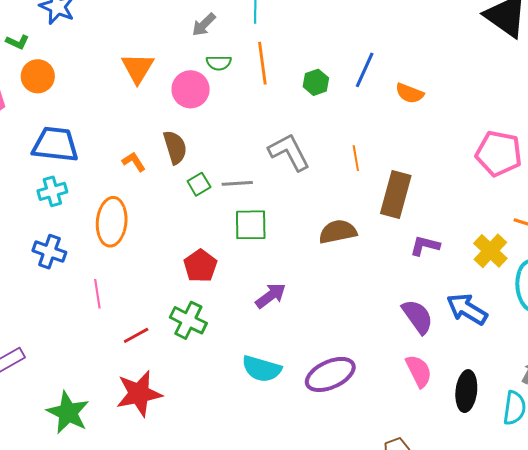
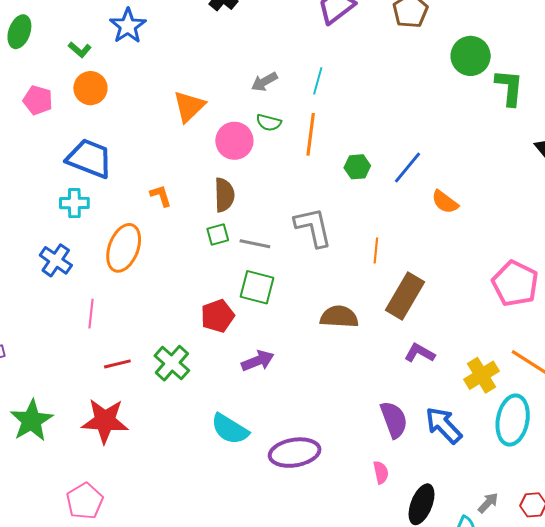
brown semicircle: (175, 147) -> (224, 195), moved
red pentagon: (200, 266) -> (218, 316), moved
pink semicircle: (419, 371) -> (381, 472), size x0.7

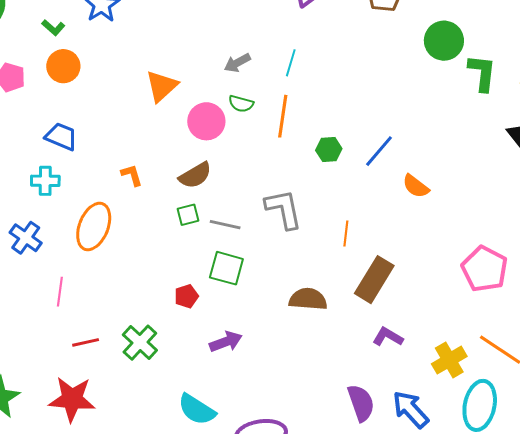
blue trapezoid: (90, 158) -> (61, 136), size x0.7
brown semicircle: (224, 195) -> (195, 175), turned 60
red pentagon: (218, 316) -> (186, 296), size x0.7

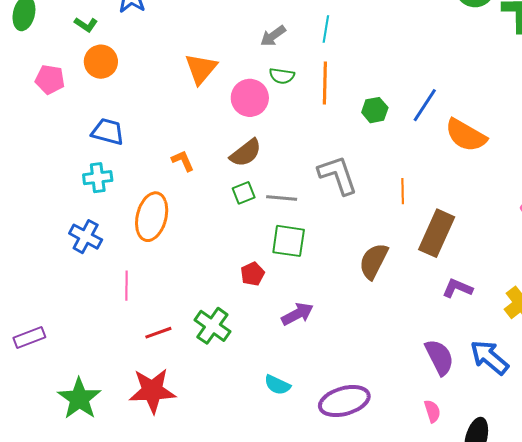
orange semicircle: (416, 186) -> (466, 135), size x1.5
brown semicircle: (308, 299) -> (374, 261), turned -60
cyan semicircle: (197, 410) -> (277, 385), size x0.7

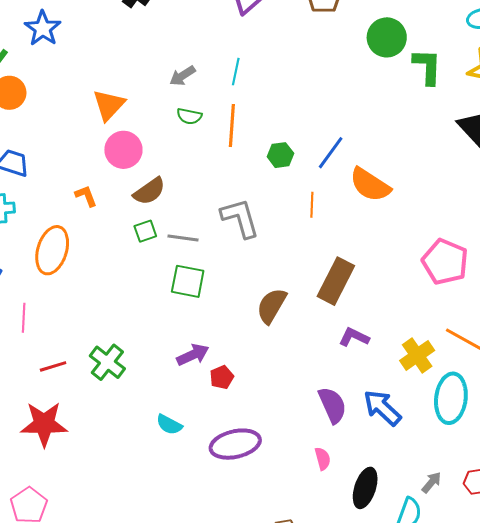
pink circle: (250, 98) -> (123, 150), moved
orange line: (403, 191) -> (312, 205), moved
red pentagon: (253, 274) -> (222, 377), moved

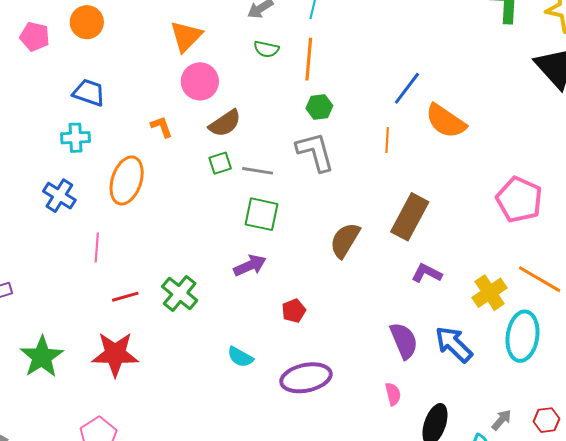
green hexagon: (280, 155) -> (319, 107), moved
purple arrow: (193, 355) -> (250, 265), moved

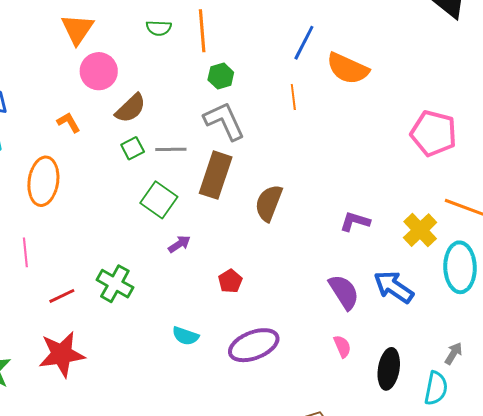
green square: (262, 214) -> (159, 200), moved, turned 33
brown rectangle: (410, 217) -> (216, 175), moved
purple arrow: (250, 265) -> (179, 244), size x0.7

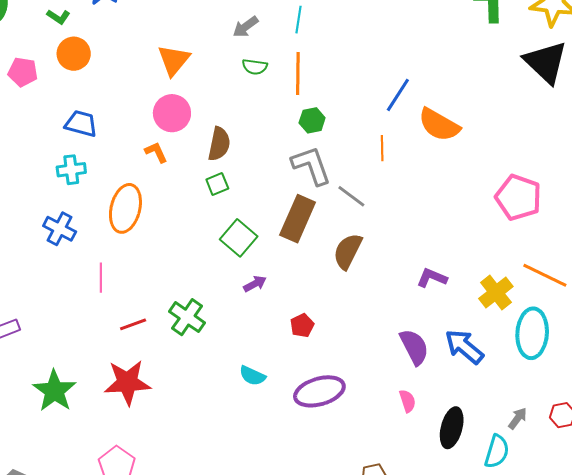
pink circle: (99, 71) -> (172, 113), moved
brown semicircle: (131, 108) -> (219, 144), turned -40
gray line: (171, 149) -> (351, 196), moved, turned 32

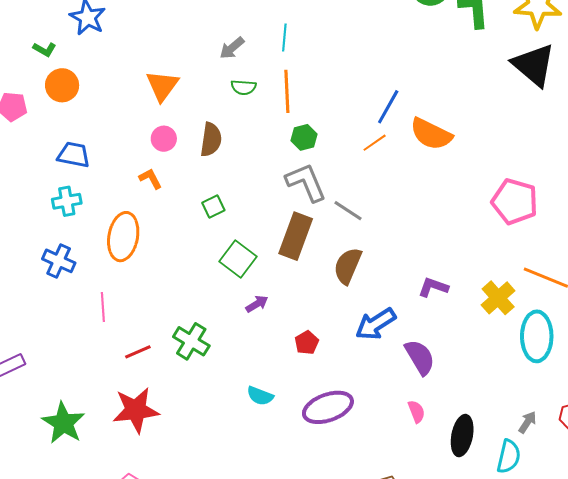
pink circle: (172, 113) -> (164, 139), size x0.7
brown semicircle: (219, 144) -> (211, 140), moved
orange line: (382, 148) -> (375, 143), moved, turned 60
blue arrow: (464, 347) -> (376, 324), moved, turned -69

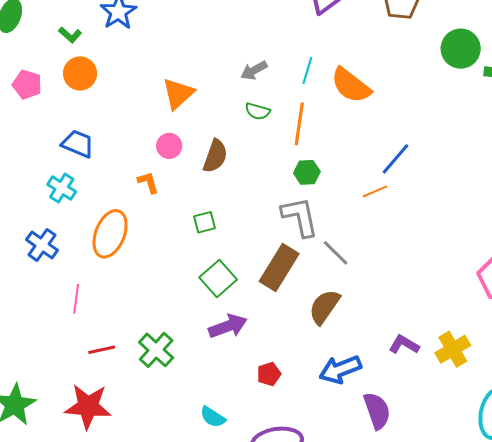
orange semicircle: (431, 134) -> (351, 85), moved
cyan cross: (67, 201) -> (62, 188), turned 32
yellow cross: (498, 298) -> (453, 349), moved
purple arrow: (257, 304) -> (228, 326), size x1.6

